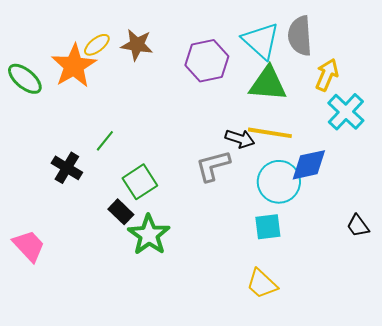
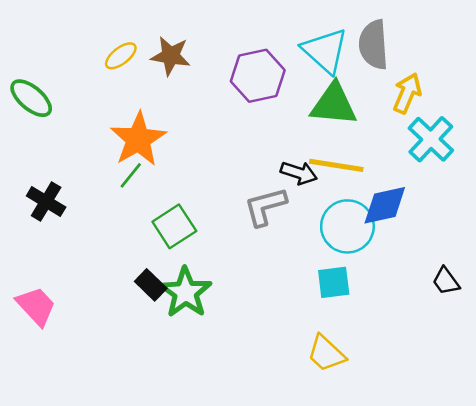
orange star: (74, 66) -> (138, 139), moved
black cross: (67, 168) -> (46, 202), moved
black rectangle: (121, 212) -> (151, 285), moved

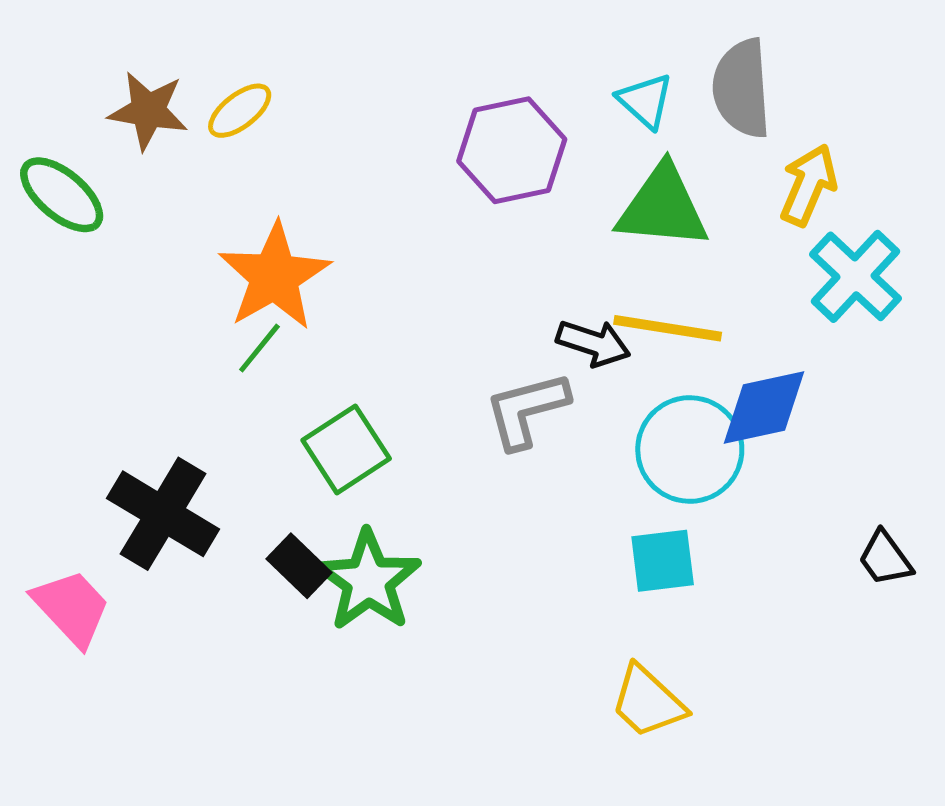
cyan triangle: (325, 51) -> (645, 101), size x0.6
brown star: (171, 56) -> (148, 111), moved
black cross: (46, 202) -> (163, 514), moved, size x1.4

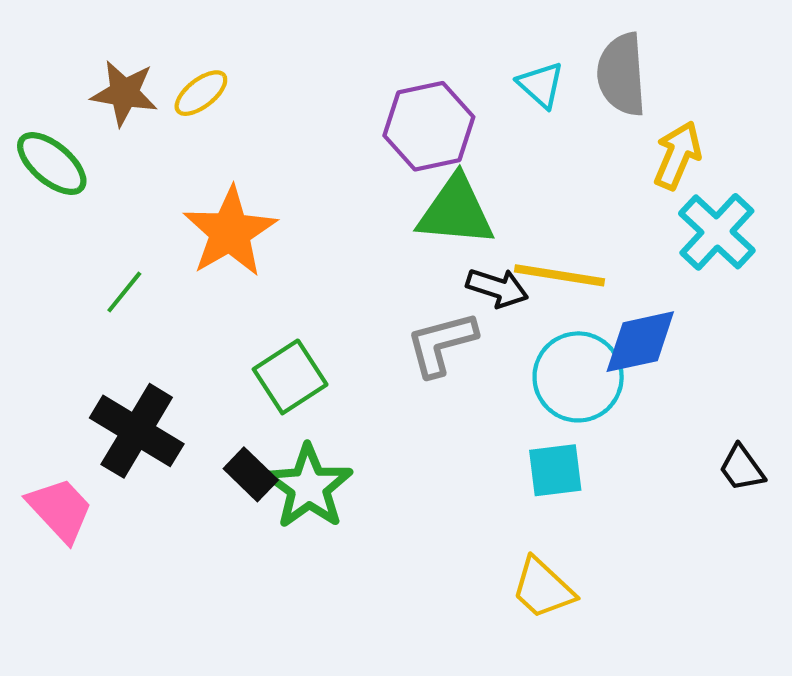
green triangle: (663, 207) -> (456, 211), moved
green line: (259, 348) -> (124, 292), moved

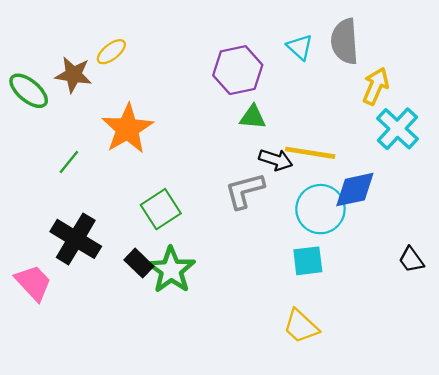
brown star: (124, 93) -> (73, 75), moved
green triangle: (456, 211) -> (253, 117), size x0.6

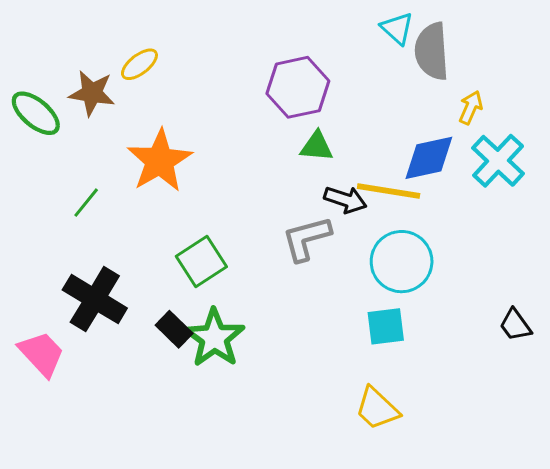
cyan triangle: (300, 47) -> (397, 28), moved
yellow arrow: (376, 86) -> (471, 107), size x0.7
blue diamond: (355, 190) -> (429, 158), moved

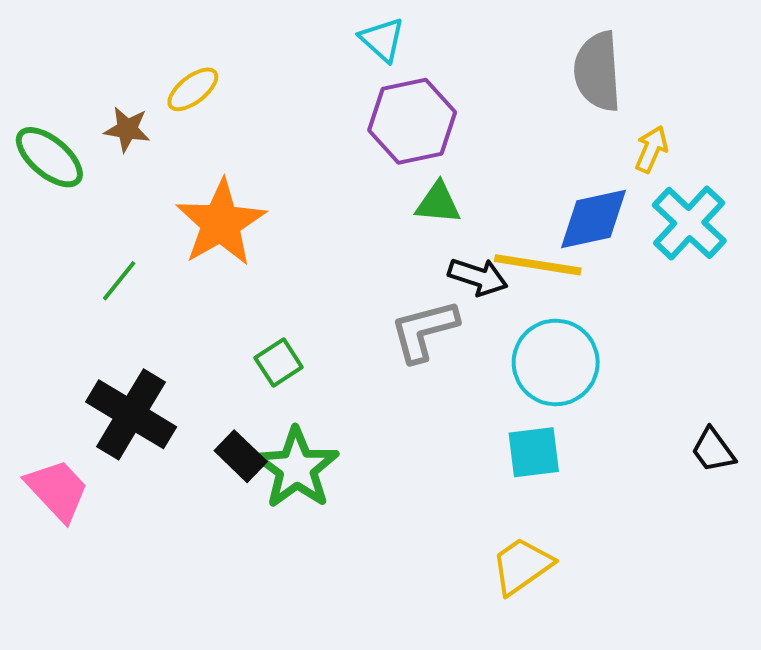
cyan triangle: (397, 28) -> (382, 40), moved
brown star: (92, 93) -> (127, 129), size x0.7
green square: (201, 262) -> (279, 362), size x0.7
yellow trapezoid: (377, 408) -> (522, 566), turned 102

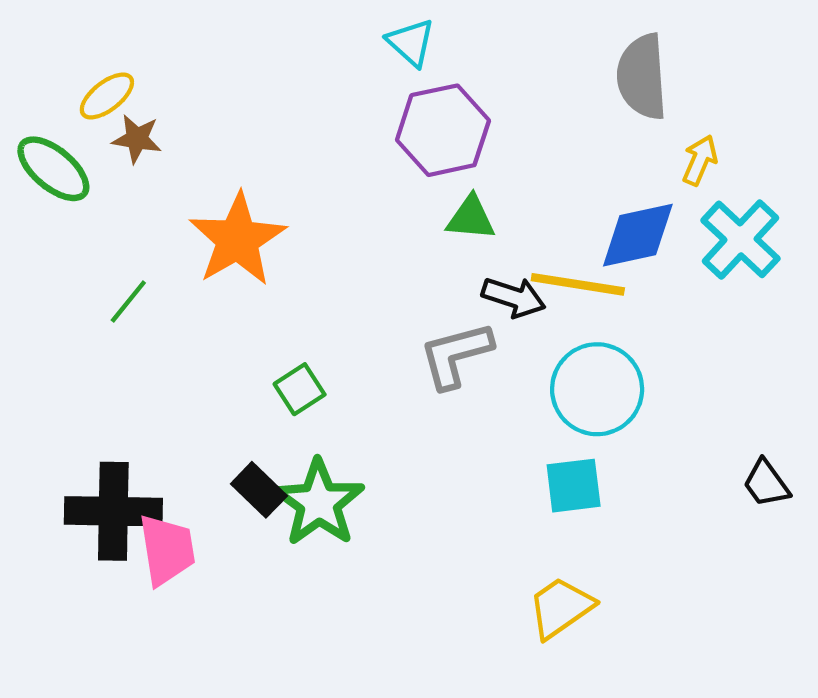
yellow ellipse: (193, 89) -> (107, 96), moved
black cross: (131, 414) -> (113, 511), moved, turned -30
pink trapezoid: (57, 490) -> (167, 550), moved, turned 34

